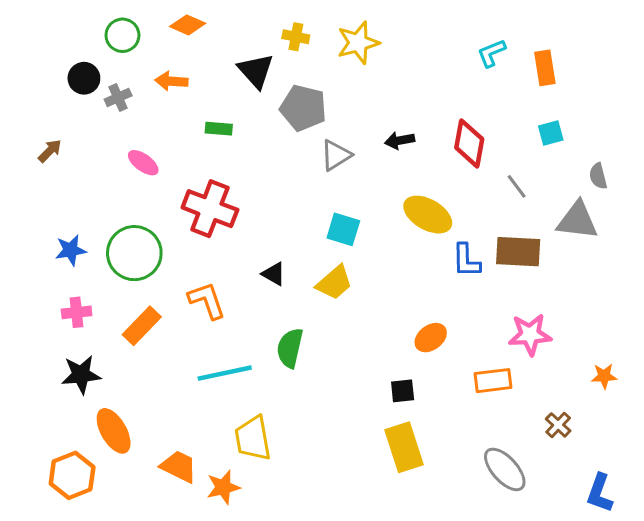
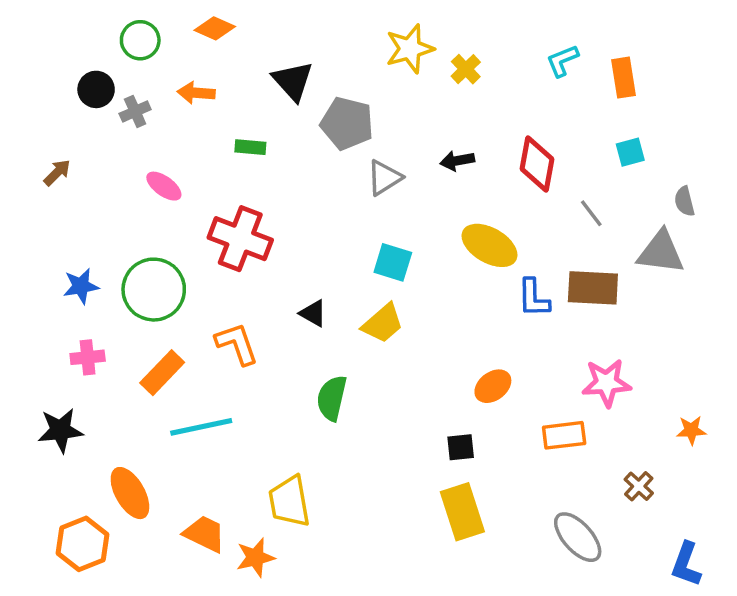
yellow cross: (296, 37) -> (466, 69), moved, turned 35
cyan line: (225, 373) -> (201, 427), moved
black star: (81, 375) -> (60, 430), moved

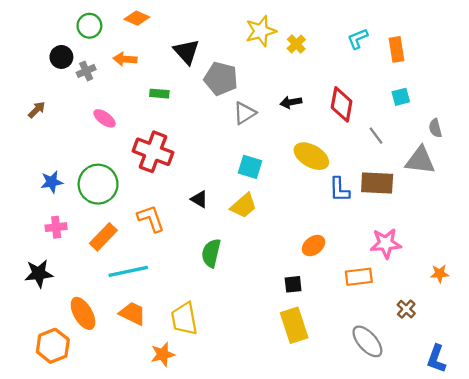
orange trapezoid: (205, 534) -> (133, 313), moved

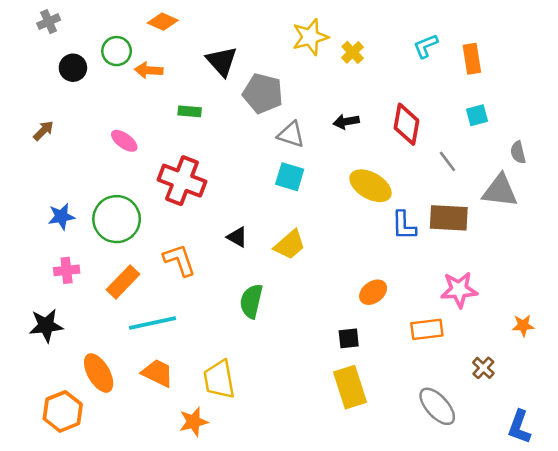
green circle: (89, 26) -> (117, 51), moved
gray cross: (86, 71) -> (49, 22), moved
gray triangle: (245, 113) -> (291, 134), turned 50
cyan square: (250, 167) -> (290, 177), moved

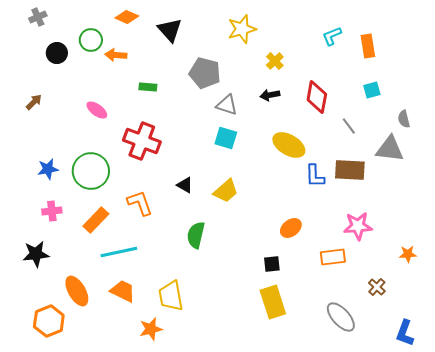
yellow cross: (353, 52) -> (275, 61), moved
black triangle: (222, 61) -> (170, 30), moved

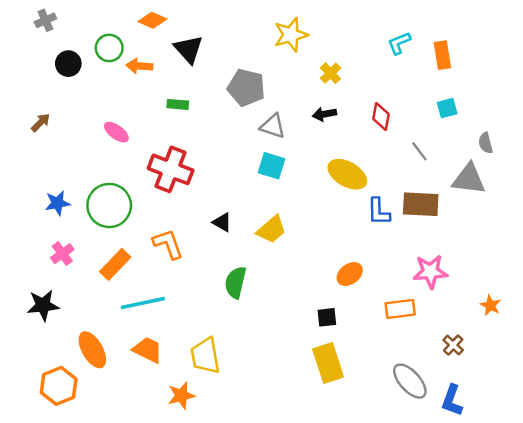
black triangle: (170, 30) -> (189, 49), moved
red diamond: (317, 97) -> (381, 116), size x0.7
pink cross: (52, 211) -> (62, 254), turned -30
orange star: (408, 254) -> (490, 305), turned 30
blue L-shape: (405, 333) -> (452, 400), moved

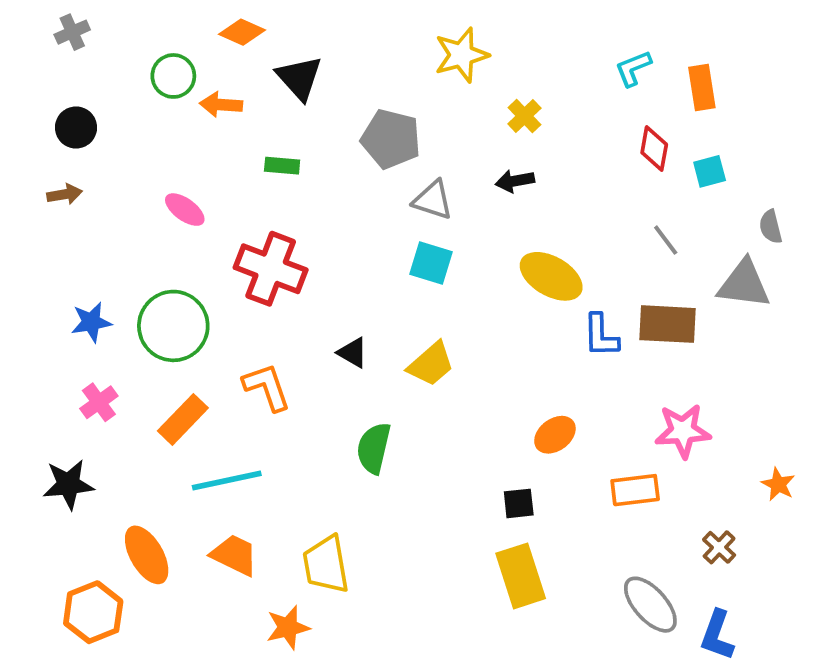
black circle: (68, 64) -> (76, 128), moved
red diamond: (381, 116) -> (654, 148), moved
brown arrow: (41, 123) -> (65, 194), turned 35

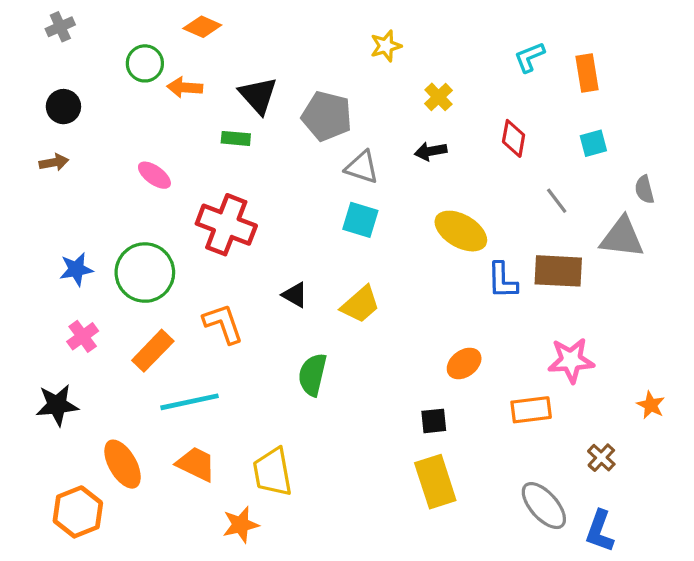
yellow star: (461, 55) -> (386, 46), size x0.7
black triangle: (299, 78) -> (258, 95), moved
red diamond: (654, 148) -> (514, 138), moved

